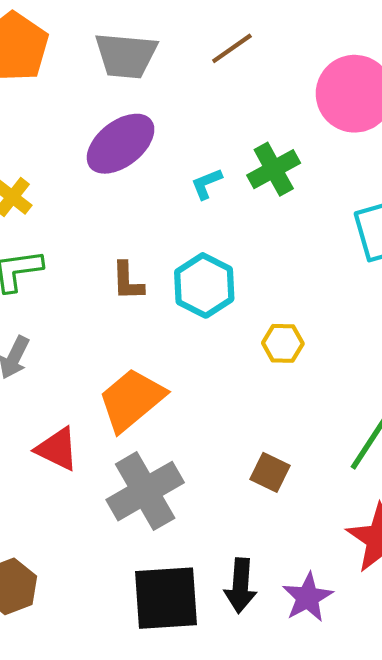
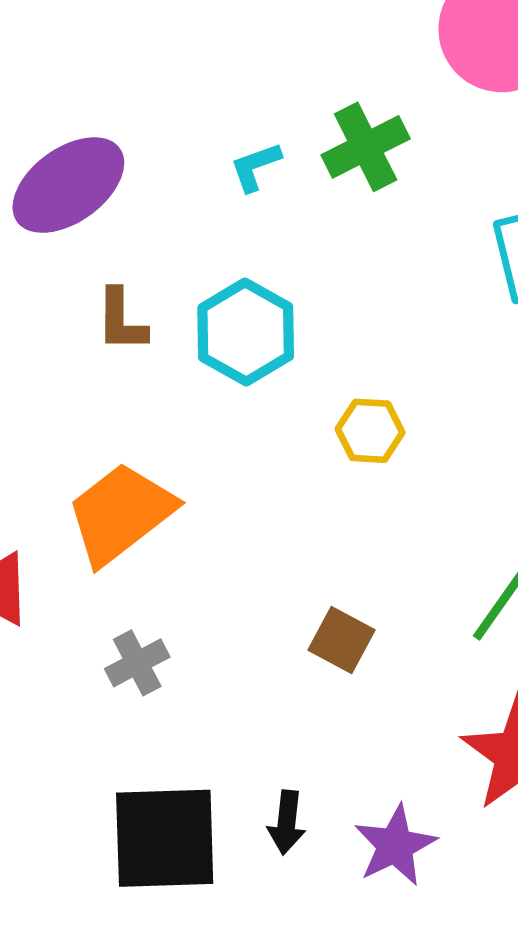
purple ellipse: (121, 144) -> (68, 185), moved
gray cross: (145, 491) -> (137, 663), size x0.5
black arrow: (240, 586) -> (287, 822), size x0.7

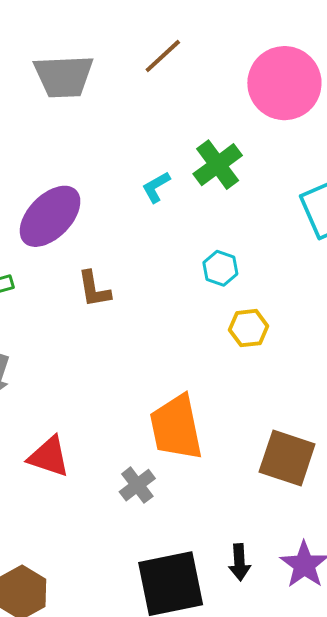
cyan hexagon: (246, 332) -> (220, 268), moved, size x0.6
orange trapezoid: (121, 514) -> (176, 427), moved, turned -54
brown square: (342, 640) -> (287, 458), moved, size x1.5

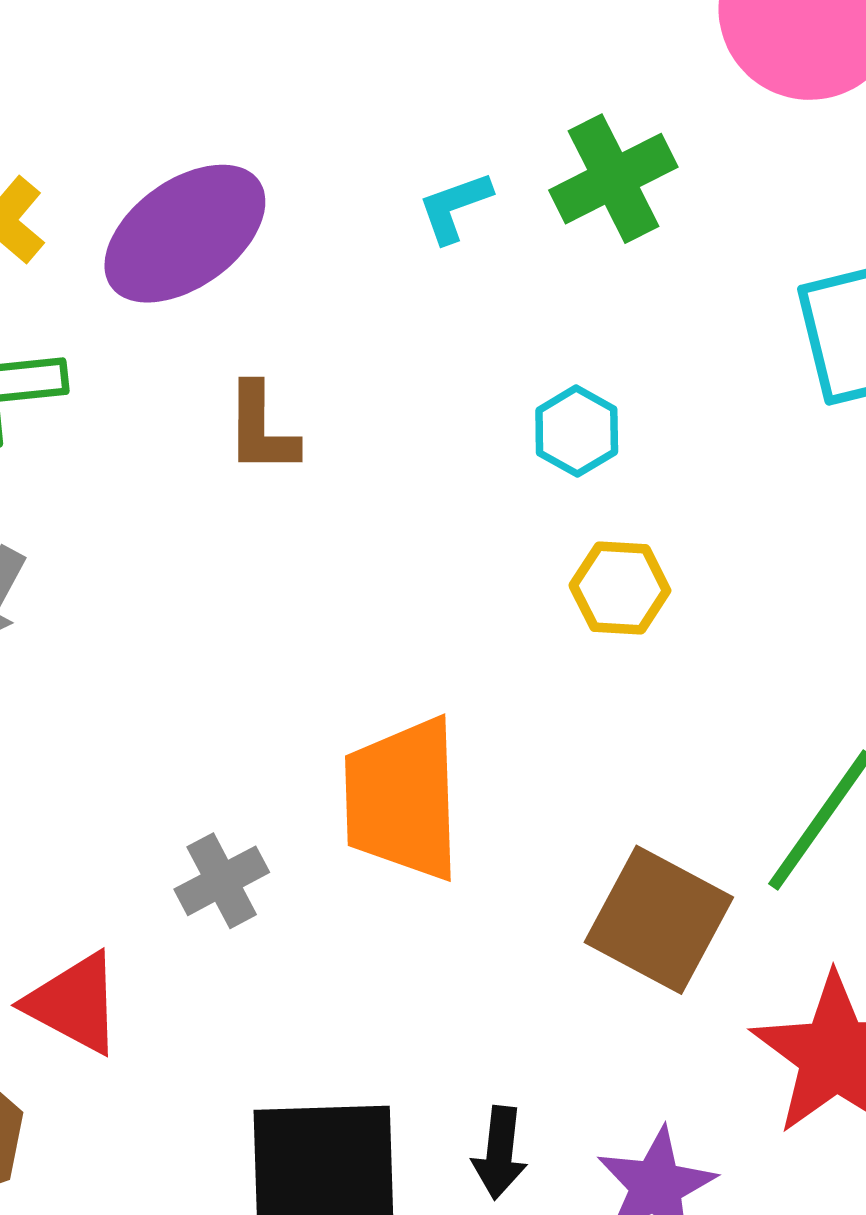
red triangle: (49, 457) -> (74, 1003), moved
gray cross: (137, 485) -> (222, 881), moved

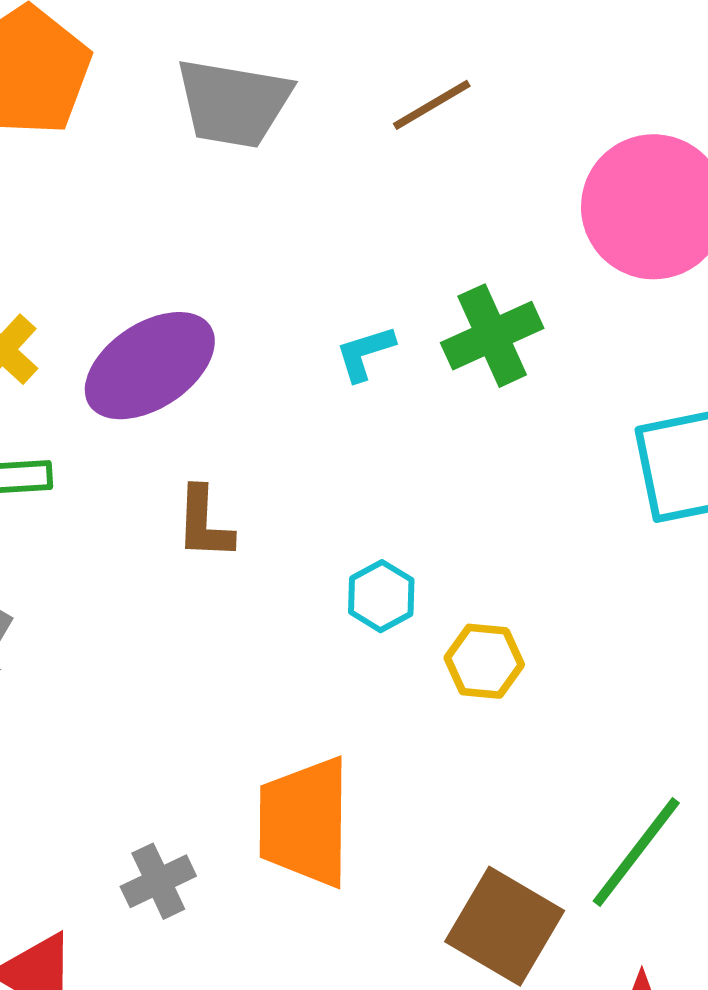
cyan hexagon: (577, 431) -> (381, 596), moved

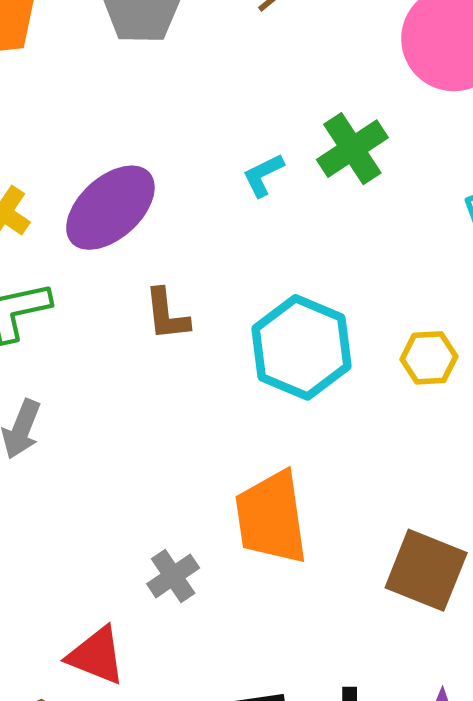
cyan hexagon: (381, 596) -> (301, 347), size x2.0
yellow hexagon: (484, 661) -> (429, 358), moved

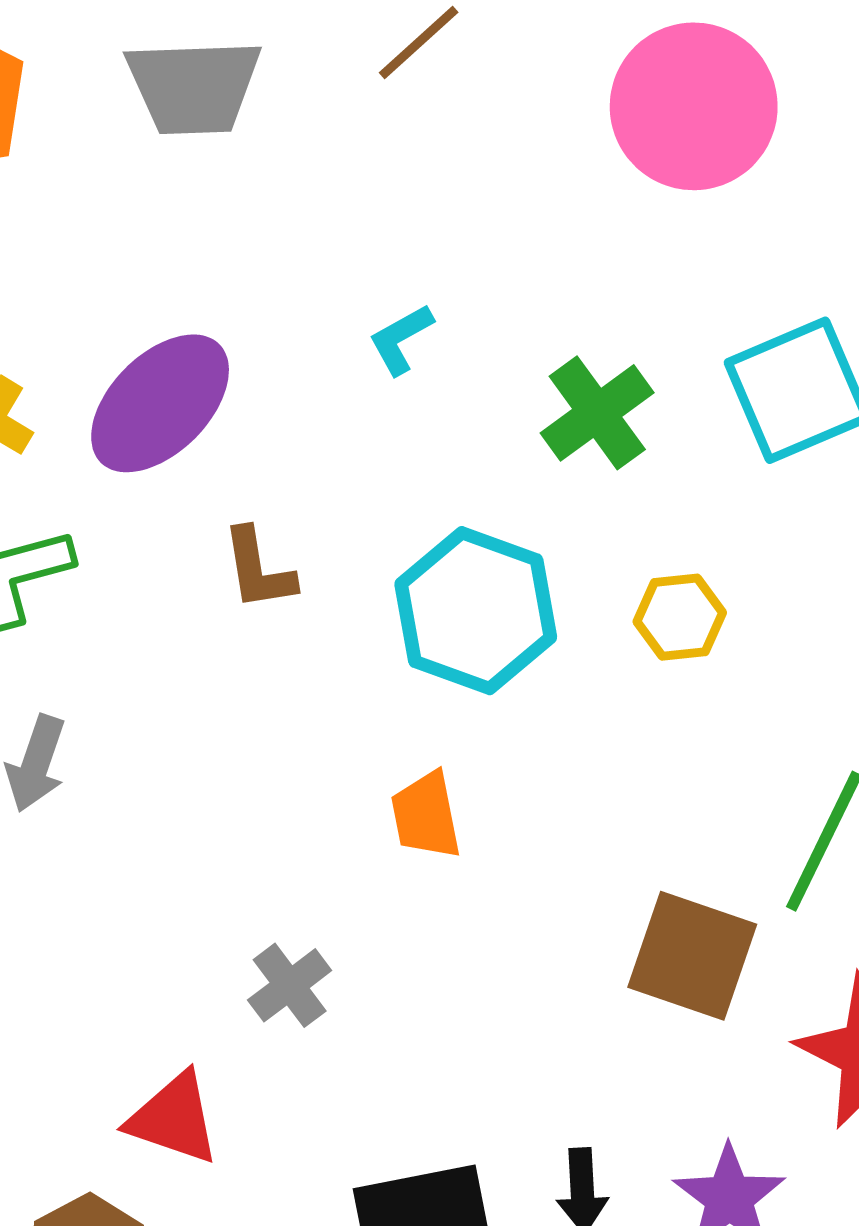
green cross: (352, 149) -> (597, 413), moved
orange trapezoid: (271, 518) -> (426, 815), moved, size x0.6

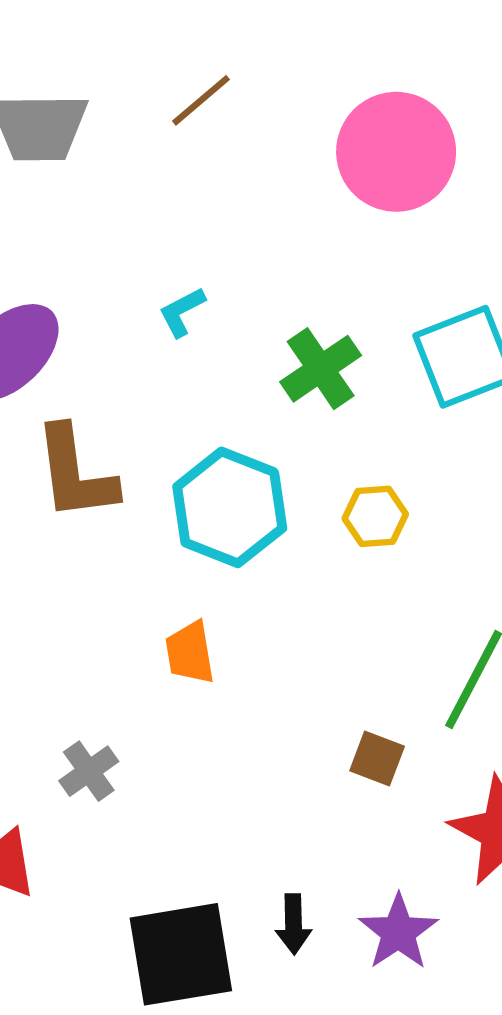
brown L-shape: (258, 569) -> (75, 473), size x1.6
brown square: (692, 956) -> (377, 758), size x0.6

